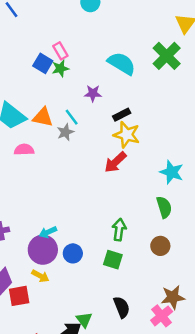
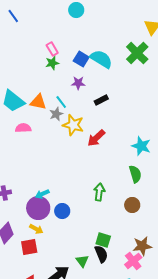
blue square: (43, 63) -> (81, 59), moved
yellow star: (127, 135) -> (73, 125), moved
green square: (113, 260) -> (103, 240), moved
red square: (19, 296) -> (29, 247), moved
green triangle: (84, 320) -> (82, 261), moved

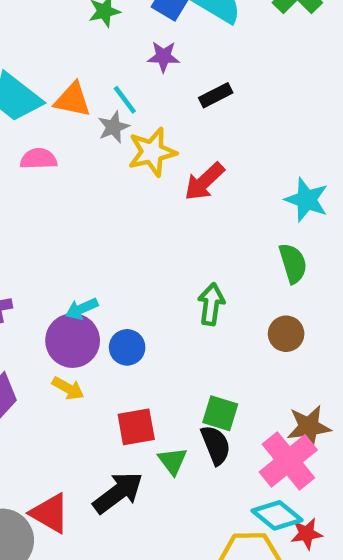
yellow star: (73, 125) -> (152, 152), turned -30
red square: (29, 247) -> (136, 427), moved
pink cross: (133, 261) -> (288, 461), size x1.4

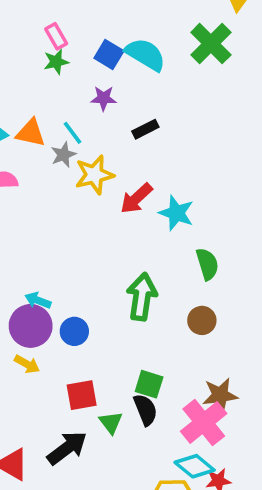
cyan star: (307, 200) -> (176, 213), moved
green arrow: (211, 304) -> (142, 297), size x1.4
cyan arrow: (82, 309) -> (38, 300), turned 45

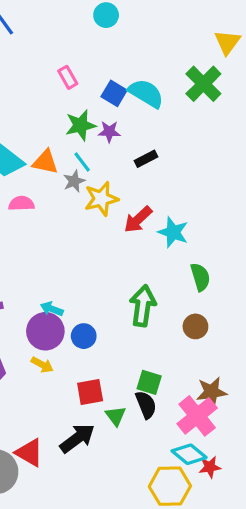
green star: (56, 62) -> (81, 125), moved, size x1.4

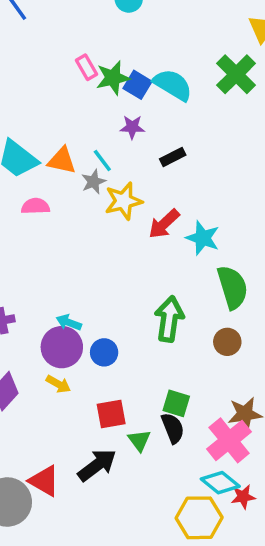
green star: (81, 125) -> (113, 78), moved
green semicircle: (200, 277) -> (233, 287), size x1.4

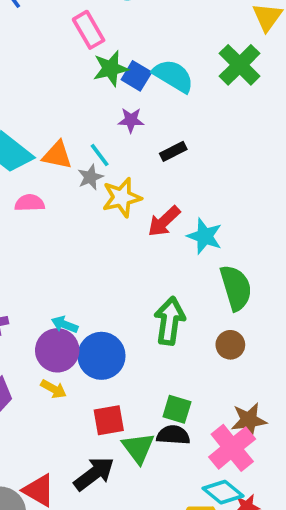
pink rectangle: (86, 67) -> (89, 30), moved, size x1.4
blue circle: (104, 352) -> (101, 356), size x1.6
black semicircle: (173, 428) -> (173, 435), turned -64
green triangle: (139, 440) -> (138, 448), size x1.4

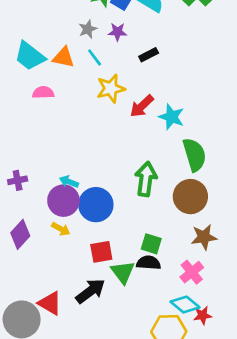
gray star: (90, 177) -> (88, 29), moved
brown circle: (230, 345) -> (190, 197), size x1.6
brown star: (249, 420) -> (204, 237), moved
pink cross: (232, 448) -> (192, 272), size x0.7

